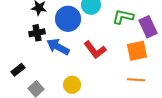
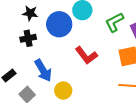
green L-shape: (123, 17) -> (114, 22), turned -40
blue arrow: (58, 47) -> (43, 70), moved, turned -150

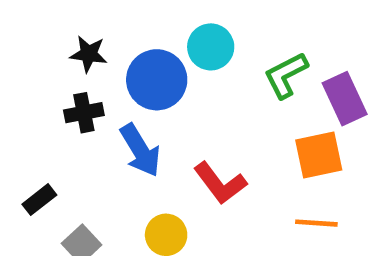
red L-shape: (86, 55) -> (220, 183), moved
blue arrow: (43, 70) -> (140, 150), moved

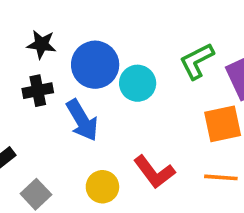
cyan circle: (211, 47) -> (138, 83), moved
red L-shape: (220, 183) -> (154, 172), moved

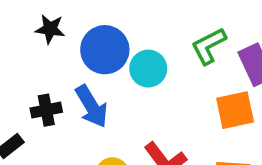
black cross: (38, 91) -> (46, 110), moved

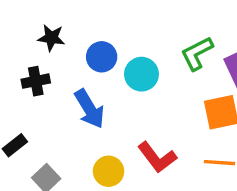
blue circle: (105, 50) -> (102, 57), size x0.7
black cross: (46, 110) -> (36, 81), moved

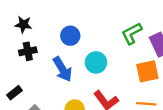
black star: (51, 38) -> (23, 25), moved
cyan circle: (141, 74) -> (96, 62), moved

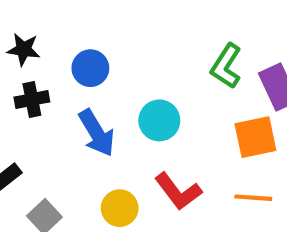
green L-shape: (132, 33) -> (226, 66), turned -30
blue circle: (70, 36) -> (90, 68), moved

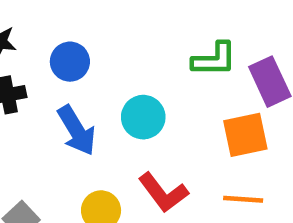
green L-shape: (226, 66) -> (214, 59), turned -123

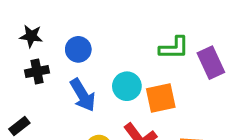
orange square: (245, 135) -> (161, 98), moved

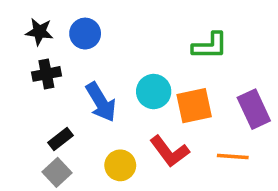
blue circle: (78, 49) -> (85, 34), moved
purple rectangle: (211, 63) -> (254, 109), moved
black rectangle: (19, 126) -> (60, 139), moved

